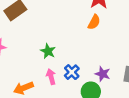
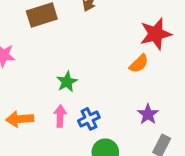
purple star: (103, 74) -> (148, 114), moved

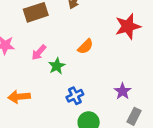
orange semicircle: (139, 64) -> (85, 46), moved
pink arrow: (60, 116) -> (39, 52), moved, turned -140

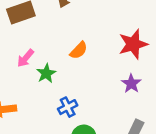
red star: (128, 26) -> (133, 44), moved
purple star: (123, 91) -> (131, 84), moved

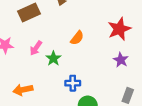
blue cross: (68, 107) -> (73, 83), turned 32

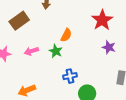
pink arrow: (36, 48) -> (31, 51), turned 48
green star: (53, 58) -> (56, 51), moved

